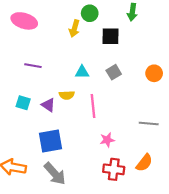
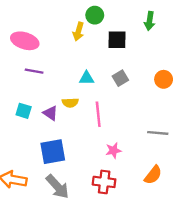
green arrow: (132, 12) -> (150, 21), moved
pink ellipse: (24, 21) -> (25, 41), moved
red cross: (114, 169) -> (104, 182), moved

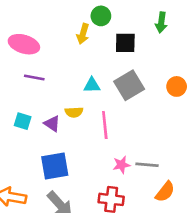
gray square: (120, 78) -> (129, 85), size x1.6
gray line: (158, 133) -> (147, 165), moved

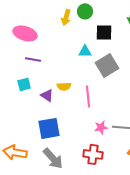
yellow arrow: (83, 34) -> (66, 17), moved
cyan triangle: (92, 85) -> (85, 51), moved
cyan square: (23, 121) -> (24, 84), moved, turned -32

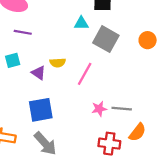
gray square: (107, 65) -> (106, 39), turned -30
pink line: (88, 96) -> (85, 74), turned 35
red cross: (93, 154) -> (109, 144), moved

